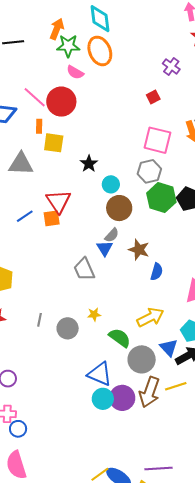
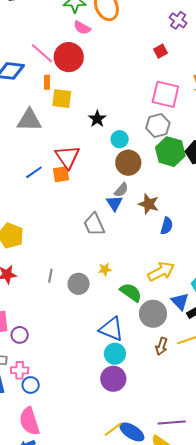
brown arrow: (149, 392) -> (161, 346), size x0.6
purple circle: (122, 398) -> (113, 379), moved

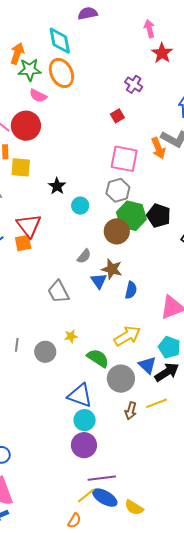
brown circle: (128, 163) -> (117, 231), moved
blue triangle: (114, 203) -> (99, 281), moved
purple line: (172, 423) -> (102, 478), moved

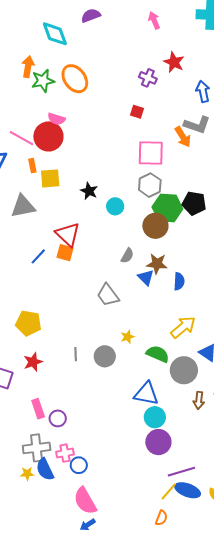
cyan diamond: (60, 41) -> (55, 34), moved
red star: (162, 53) -> (174, 62), moved
pink semicircle: (38, 96) -> (56, 119), moved
red square: (117, 116) -> (137, 112), turned -32
orange square: (23, 243) -> (65, 253), turned 36

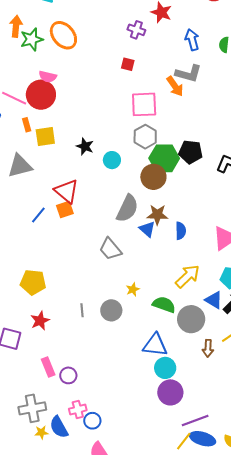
orange square: (65, 253) -> (65, 210), turned -30
gray semicircle: (127, 256) -> (127, 208), size x1.8
gray cross: (37, 448) -> (32, 408), moved

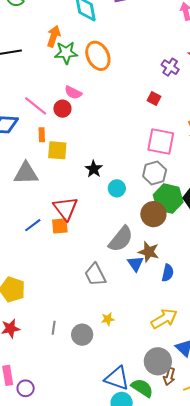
red circle: (41, 95) -> (62, 109), size x0.6
green semicircle: (164, 305) -> (142, 388), moved
brown arrow: (208, 348) -> (169, 377), moved

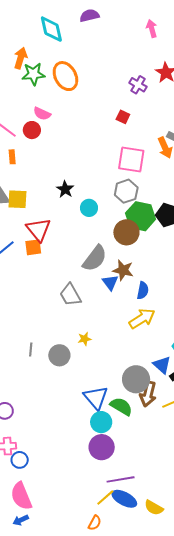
yellow square: (57, 150) -> (17, 199), moved
yellow arrow: (164, 319) -> (142, 319), moved
brown arrow: (169, 377) -> (148, 394), size x1.4
blue triangle: (117, 378) -> (96, 398), turned 32

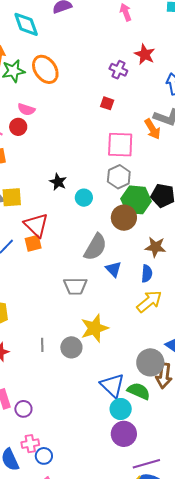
brown star: (123, 270) -> (155, 247), moved
gray trapezoid: (70, 295) -> (75, 286), turned -55
yellow star: (85, 339) -> (94, 328), size x2.0

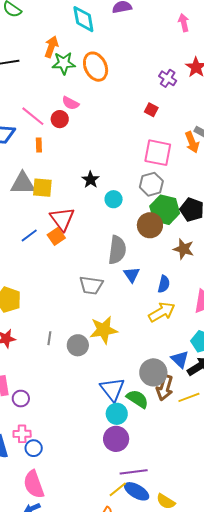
orange square: (33, 243) -> (56, 236), turned -30
gray semicircle: (95, 247) -> (117, 250), turned -32
brown star: (155, 247) -> (184, 249), moved

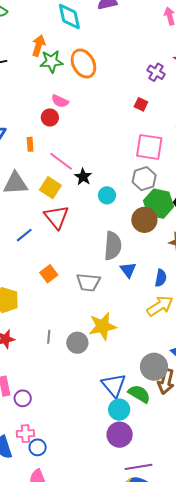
pink line: (33, 116) -> (61, 161), moved
yellow square: (42, 188) -> (50, 188), moved, turned 30
orange square: (56, 236) -> (49, 274), moved

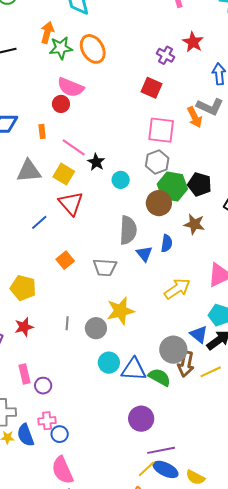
pink semicircle: (60, 101) -> (71, 87), size x1.5
red square: (141, 104) -> (152, 88), size x1.5
blue semicircle: (161, 278) -> (167, 243), moved
blue triangle: (114, 385) -> (134, 369), turned -44
cyan circle: (119, 410) -> (109, 363), moved

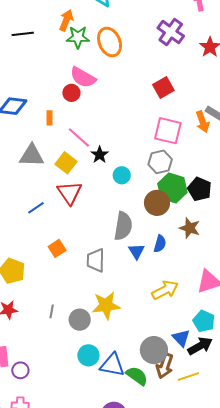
purple cross: (166, 55) -> (171, 32), moved, size x1.5
red square: (152, 88) -> (163, 88), turned 30
gray trapezoid: (105, 267) -> (96, 260), turned 80

